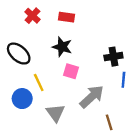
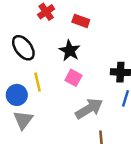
gray triangle: (55, 113) -> (23, 120), moved

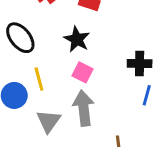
gray arrow: (89, 109) -> (84, 108), moved, turned -64
gray triangle: (23, 120) -> (49, 121), moved

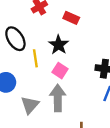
yellow line: (39, 79) -> (35, 58), moved

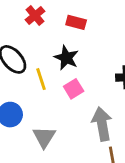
pink square: (60, 71) -> (74, 89), turned 35
gray arrow: (58, 98) -> (102, 124), moved

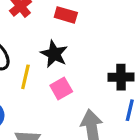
yellow line: (41, 79) -> (25, 77), turned 30

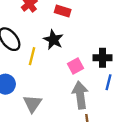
pink square: (61, 89) -> (76, 66), moved

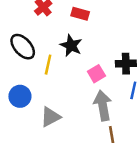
gray triangle: (32, 104) -> (50, 117), turned 30

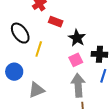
red rectangle: (80, 14) -> (56, 22), moved
black star: (71, 46) -> (77, 38), moved

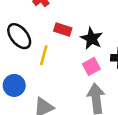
red rectangle: (56, 22) -> (63, 29), moved

